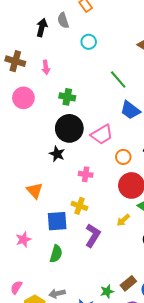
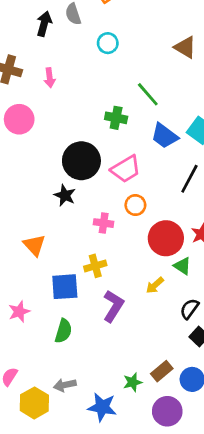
green cross: (67, 97) -> (116, 118), moved
orange circle: (123, 157) -> (135, 205), moved
yellow cross: (79, 206) -> (95, 266), turned -35

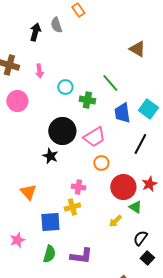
cyan circle: (108, 43) -> (65, 87), moved
blue trapezoid: (164, 136) -> (122, 113), turned 45
pink cross: (104, 223) -> (78, 187), moved
purple L-shape: (113, 306) -> (81, 256), moved, turned 65

